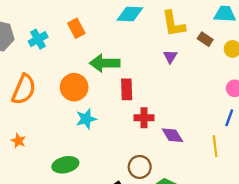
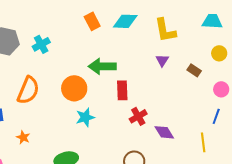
orange rectangle: (76, 28) -> (92, 21), moved
brown rectangle: (205, 39) -> (194, 70), moved
red cross: (144, 118) -> (138, 116), turned -30

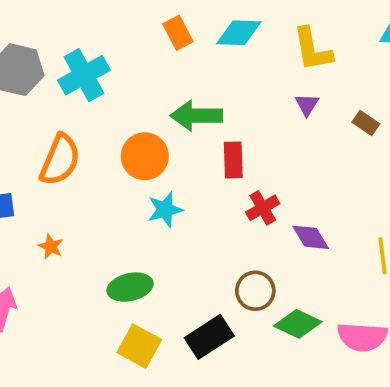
cyan cross: (41, 44) -> (84, 75), size x1.5

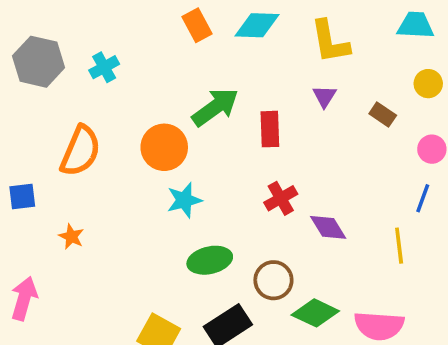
cyan cross: (84, 75) -> (104, 67), size x0.6
green arrow: (196, 116) -> (215, 107), turned 144
red rectangle: (233, 160) -> (270, 129), moved
green ellipse: (130, 287) -> (210, 260), moved

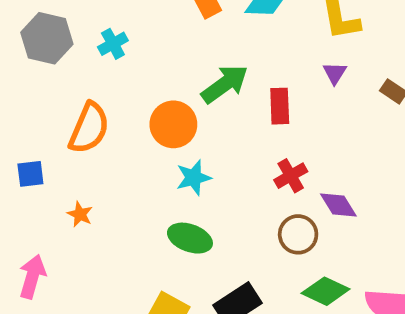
green ellipse: (210, 260) -> (190, 238), moved, turned 33
brown circle: (273, 280) -> (298, 234), moved

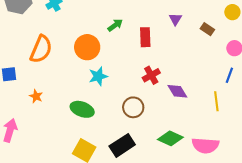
green arrow: (225, 84) -> (115, 25), size x0.6
brown circle: (298, 234) -> (133, 107), moved
green ellipse: (190, 238) -> (82, 109), moved

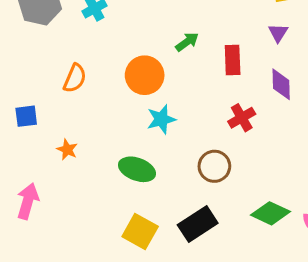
orange semicircle: (41, 49) -> (75, 78), size x0.7
purple diamond: (177, 91) -> (281, 84), moved, turned 30

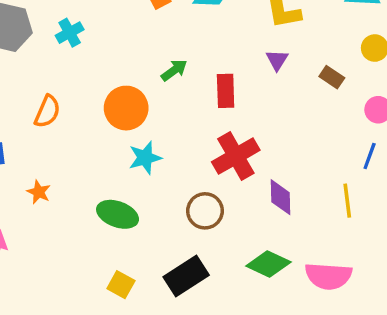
purple diamond: (281, 84) -> (280, 197), moved
red cross: (242, 118) -> (236, 156), size x1.5
yellow square: (140, 232) -> (121, 285), size x0.7

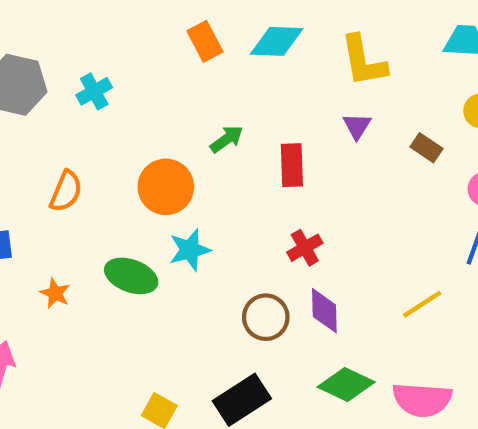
red cross: (236, 156) -> (305, 248), size x0.6
purple diamond: (280, 197) -> (324, 311), moved
yellow line: (347, 201) -> (422, 304), moved, turned 64
green ellipse: (118, 214) -> (131, 276), moved

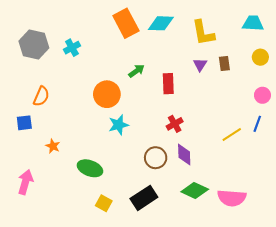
orange rectangle: (205, 41) -> (126, 23), size x1.5
brown rectangle: (426, 148) -> (224, 64), moved, turned 48
orange semicircle: (66, 191) -> (41, 96), moved
green ellipse: (131, 276) -> (90, 168), moved
yellow line: (422, 304) -> (232, 134), moved

